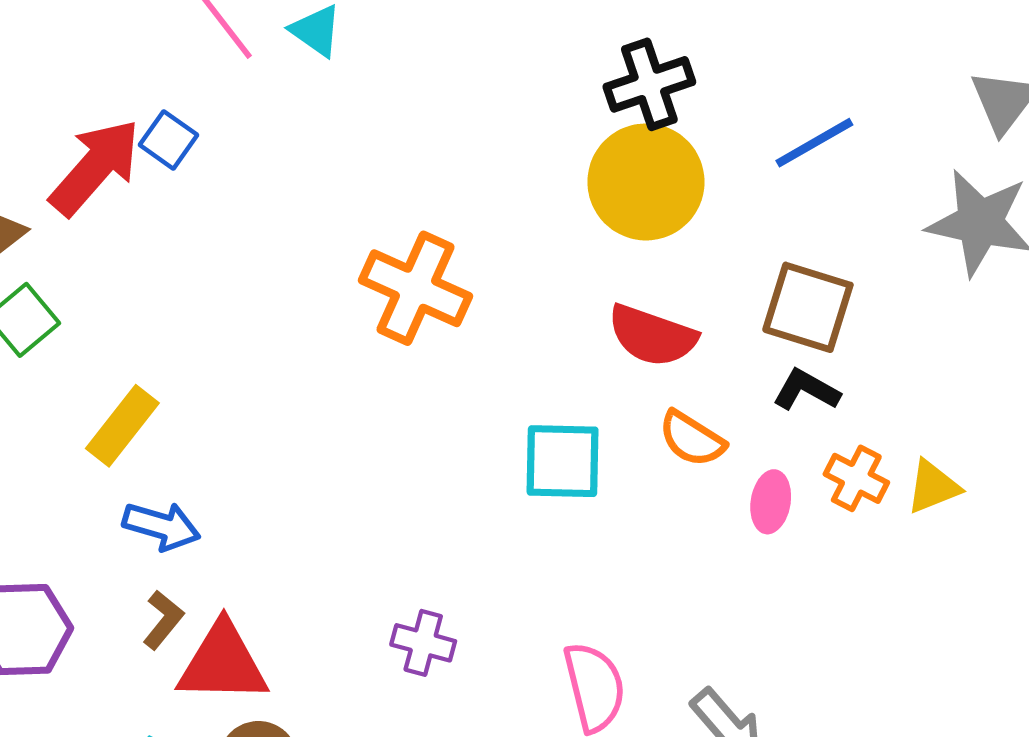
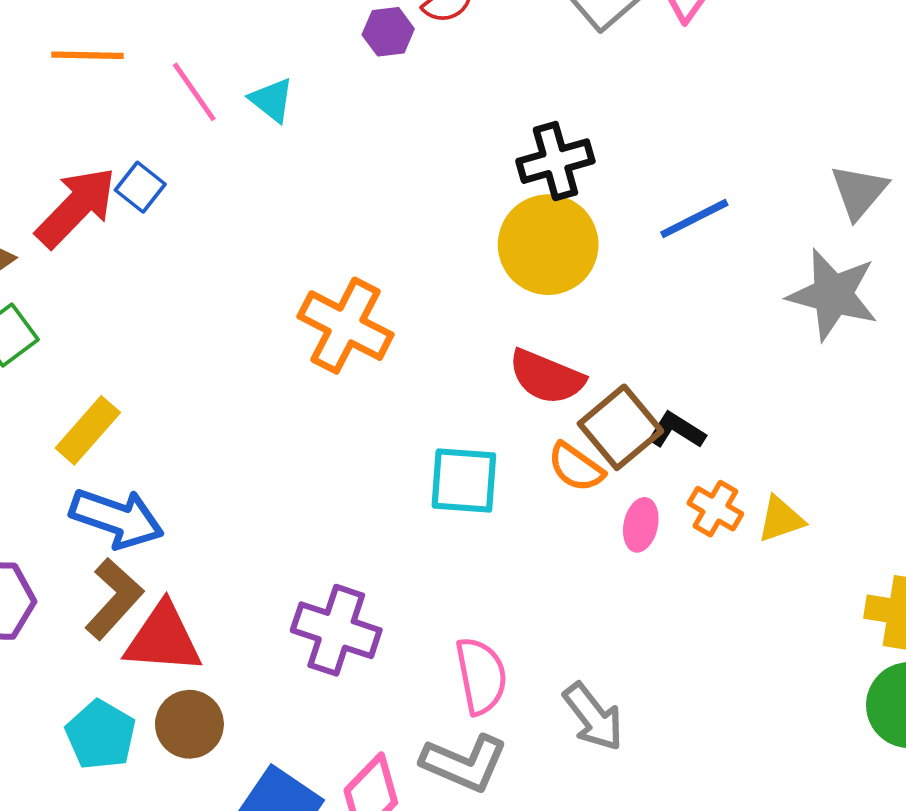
brown square: (808, 307) -> (620, 427), moved, turned 30
blue arrow: (161, 526) -> (117, 518), size x1.4
brown L-shape: (163, 620) -> (114, 599), size x1.6
purple cross: (423, 643) -> (336, 630), size x1.6

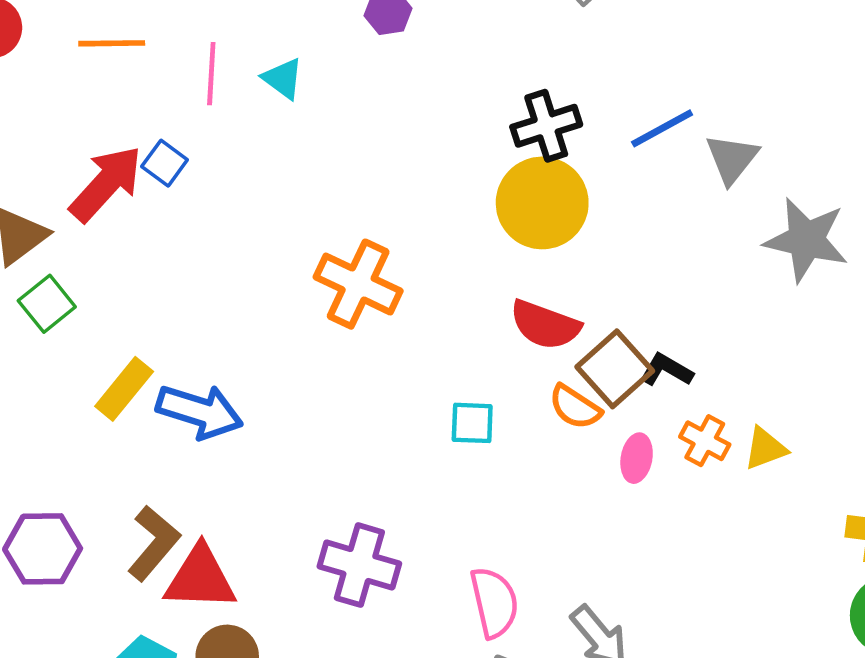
pink line: (194, 92) -> (211, 74), turned 40
gray triangle: (859, 192) -> (732, 159), moved
blue line: (694, 219) -> (662, 128), moved
cyan square: (464, 481) -> (472, 423), size x0.7
blue arrow: (117, 518) -> (200, 411), moved

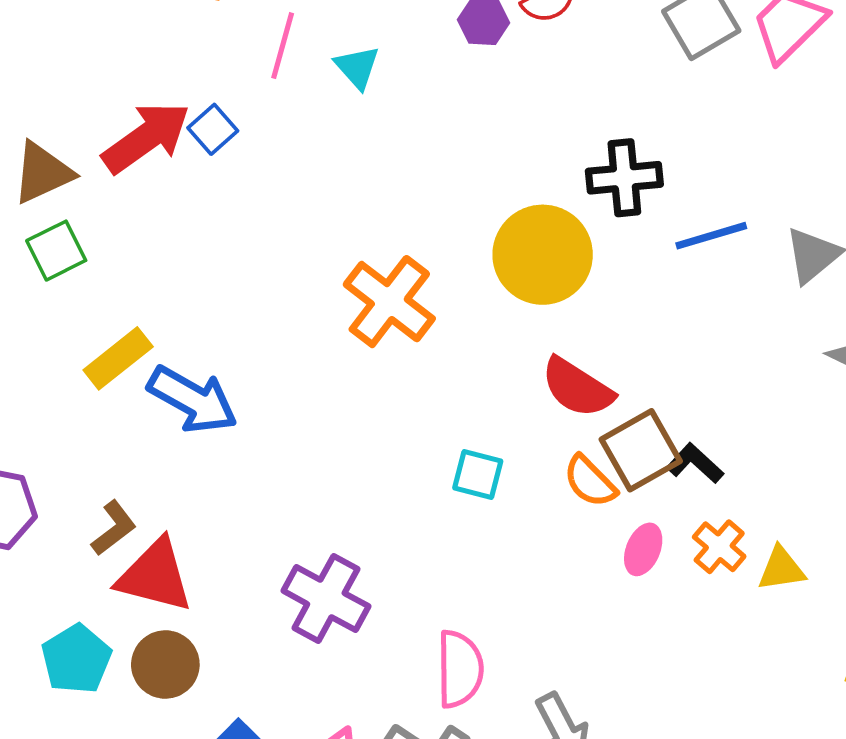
blue line: (662, 128) -> (711, 236), moved
yellow circle: (542, 203) -> (543, 255), moved
brown L-shape: (154, 543) -> (114, 528), size x0.7

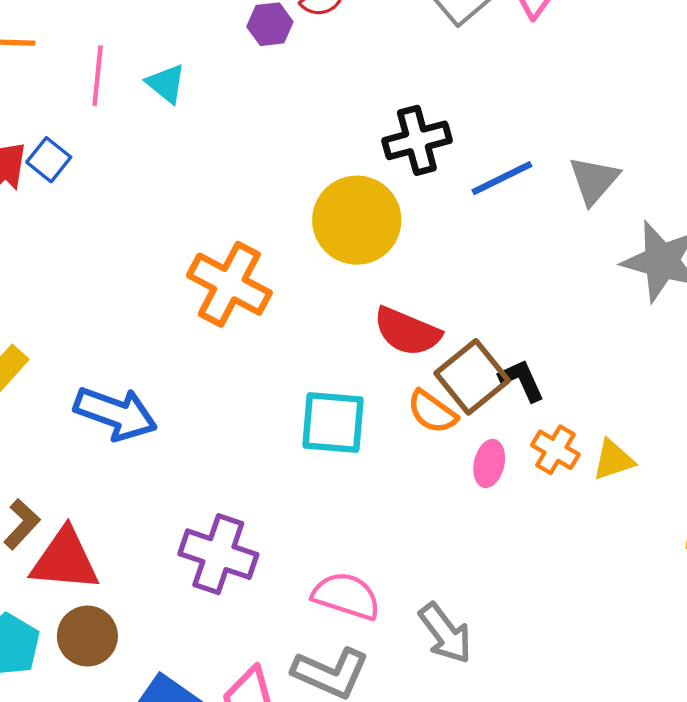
blue arrow: (193, 400) -> (116, 413), moved
black L-shape: (695, 463) -> (522, 380), turned 33
cyan square: (478, 474) -> (333, 423), size x1.5
pink semicircle: (460, 669) -> (346, 596), turned -62

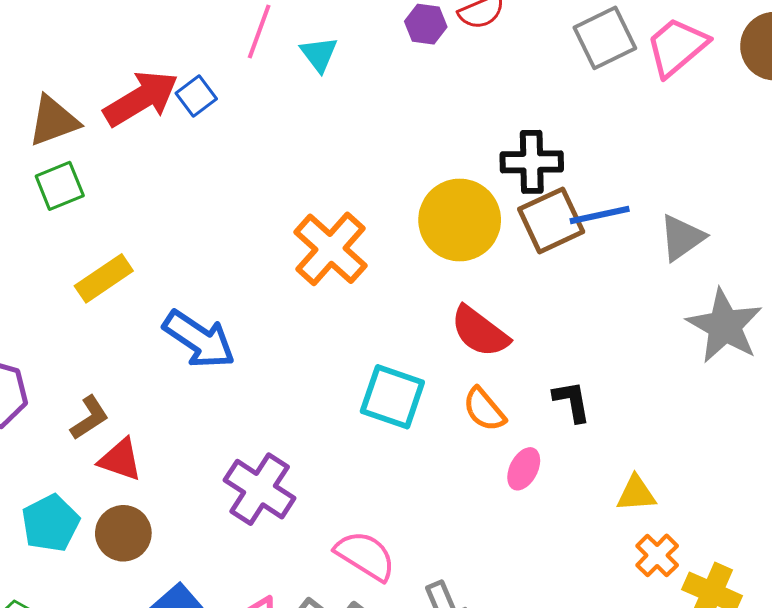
brown square: (472, 377) -> (551, 220), moved
orange cross: (555, 450) -> (657, 555), moved
red triangle: (65, 560) -> (120, 460), size x0.7

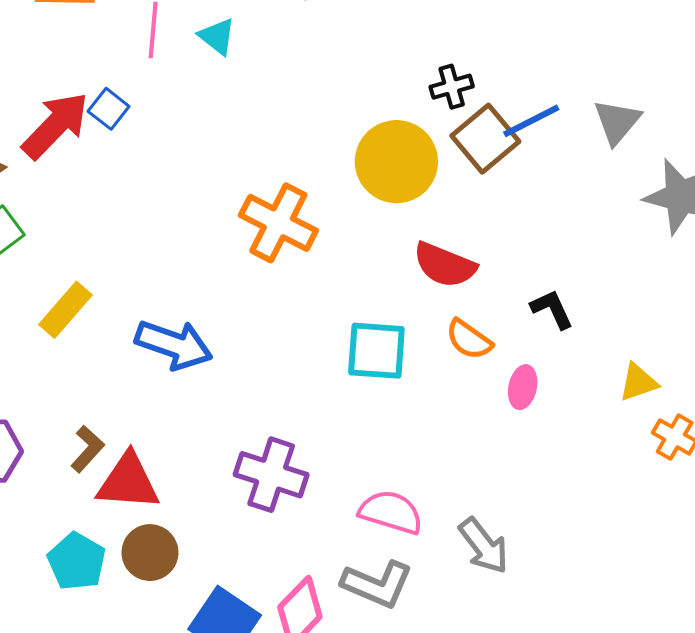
black cross: (532, 162) -> (452, 87), size x0.7
red triangle: (120, 460) -> (128, 482), size x1.4

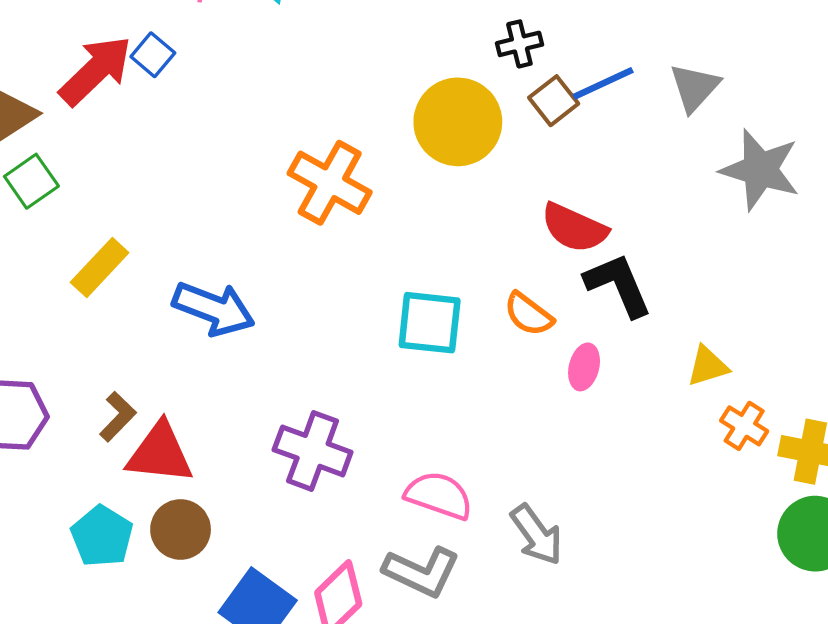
brown square: (485, 139) -> (554, 101), size x0.7
red semicircle: (445, 265) -> (574, 228), moved
black L-shape: (552, 309) -> (618, 285), size x1.5

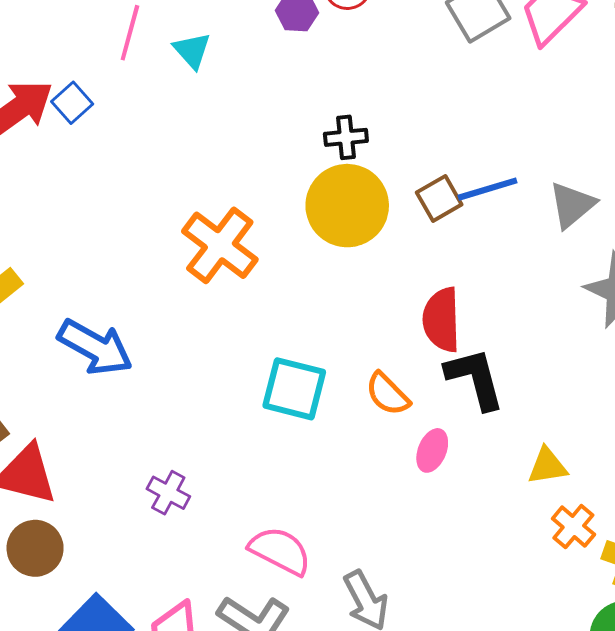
black cross: (519, 44) -> (346, 137), moved
red semicircle: (574, 228) -> (442, 320), turned 56
purple cross: (313, 451) -> (168, 493), size x0.6

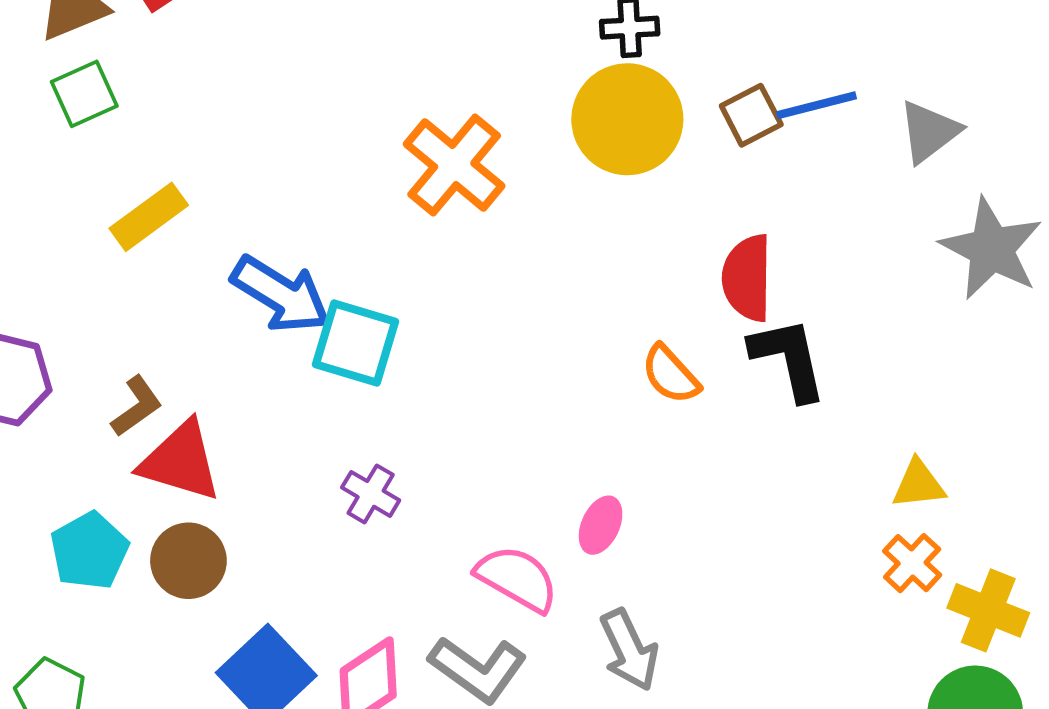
cyan square: (294, 389) -> (355, 343), moved
pink ellipse: (432, 450) -> (601, 525), moved
yellow triangle: (547, 466) -> (919, 484), moved

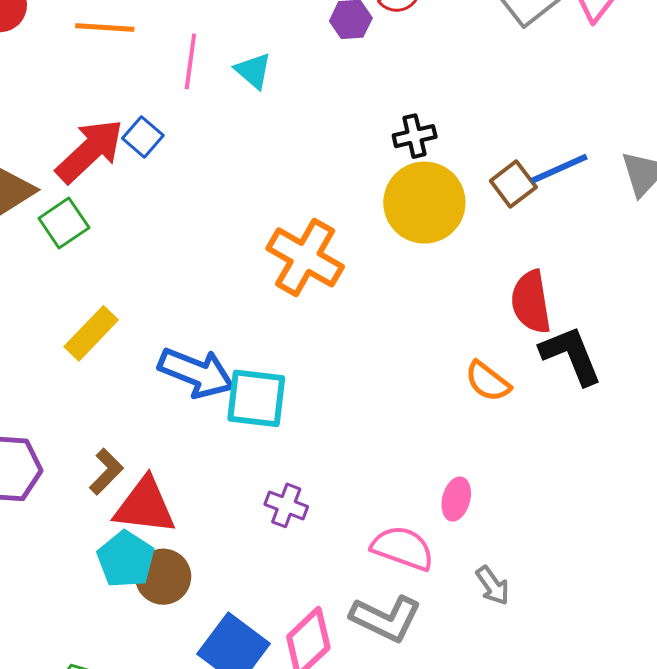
green square: (84, 94) -> (64, 223), moved
cyan pentagon: (89, 551) -> (126, 559), moved
gray arrow: (629, 650) -> (493, 586), size x0.7

